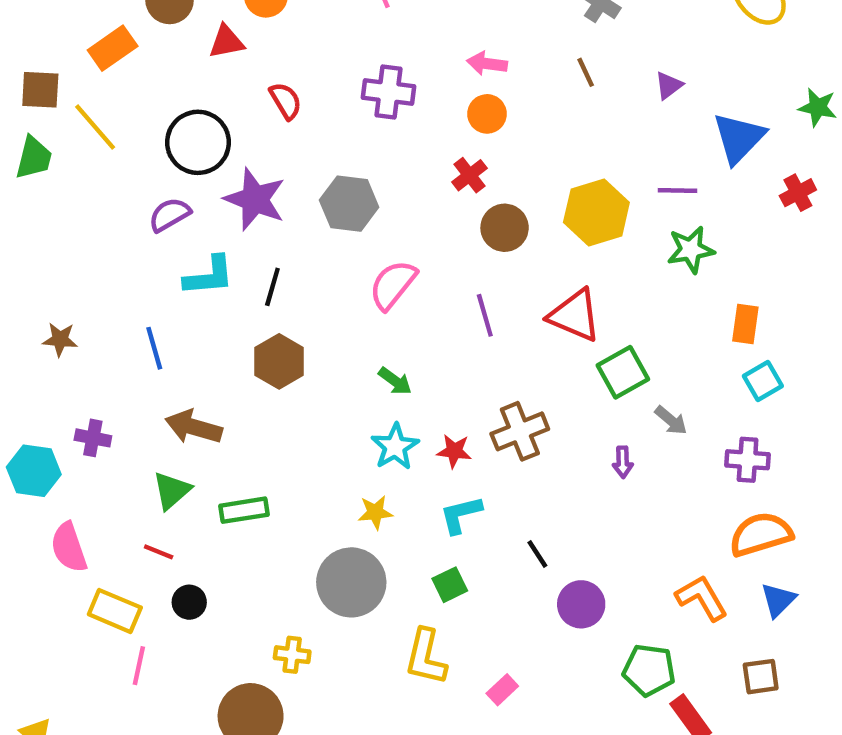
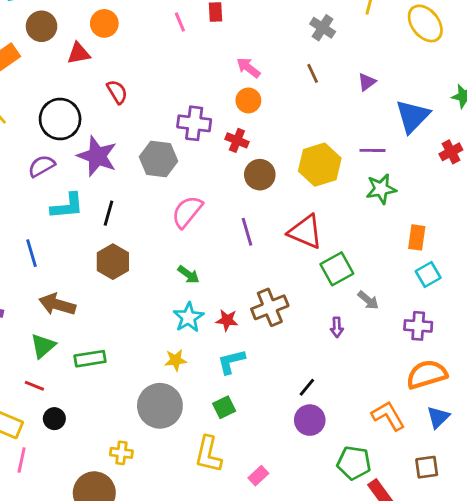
pink arrow: (487, 64) -> (248, 68), turned 30
purple cross: (388, 92) -> (194, 123), moved
red cross: (469, 175) -> (237, 140), turned -30
black line: (537, 554) -> (307, 387), moved, turned 72

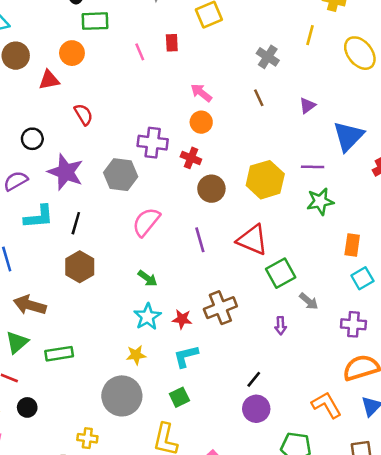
black circle: (60, 119) -> (32, 139), size x0.6

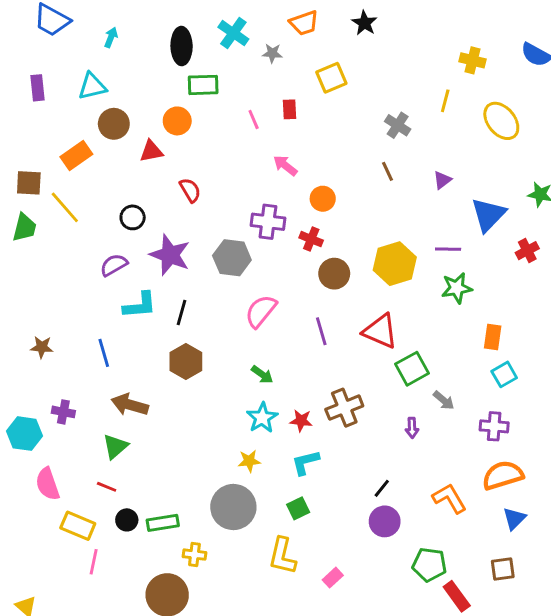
pink arrow: (201, 93) -> (285, 166), moved
green rectangle: (59, 354) -> (163, 523), moved
orange L-shape: (327, 405) -> (449, 498), moved

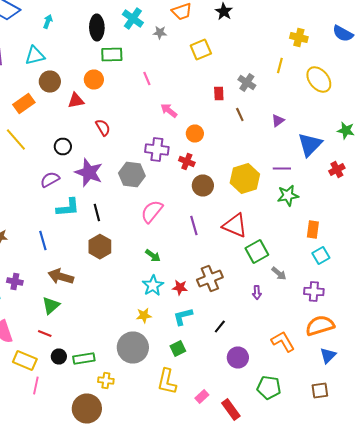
red rectangle: (290, 109) -> (219, 94), moved
black line: (182, 313) -> (97, 212), turned -30
black line: (382, 488) -> (220, 326), moved
red rectangle: (457, 596) -> (231, 410), moved

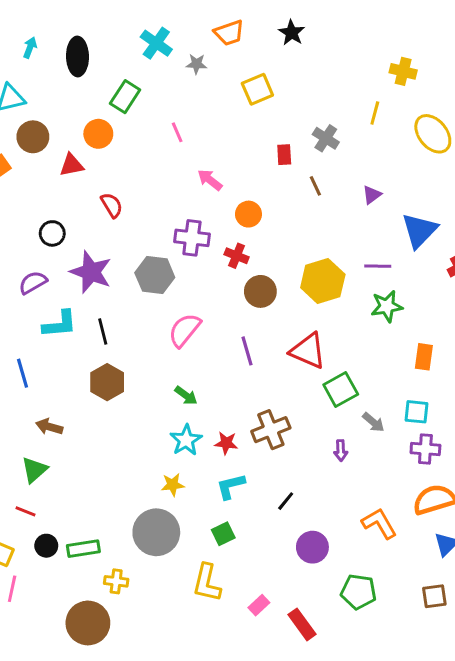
black ellipse: (97, 28) -> (77, 56), moved
green rectangle: (112, 54) -> (125, 97), turned -55
cyan square: (321, 256) -> (416, 412), moved, turned 36
brown arrow: (61, 276) -> (49, 427), size x0.7

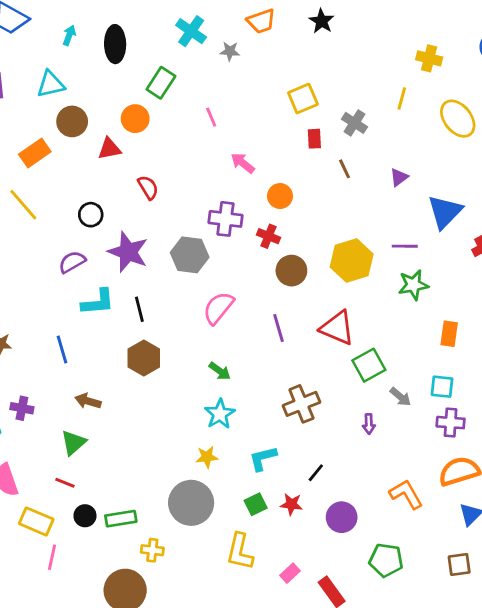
yellow square: (257, 89) -> (303, 99), moved
red star: (226, 443) -> (291, 504), moved

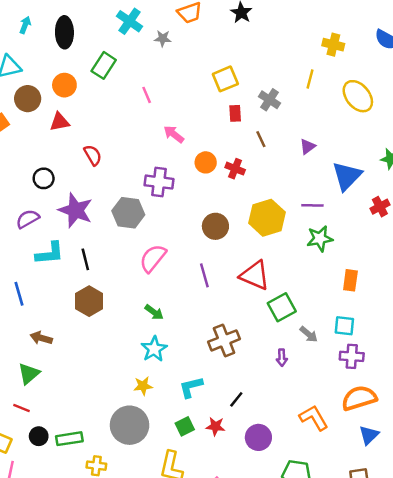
orange circle: (135, 119) -> (64, 85), moved
red cross: (268, 236) -> (235, 169), moved

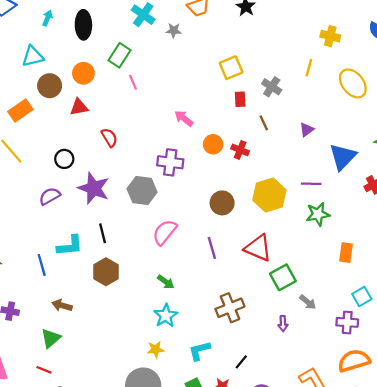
pink line: (147, 95) -> (133, 82), moved
cyan L-shape: (50, 253) -> (70, 246), moved
cyan square: (344, 326) -> (362, 296), moved, turned -36

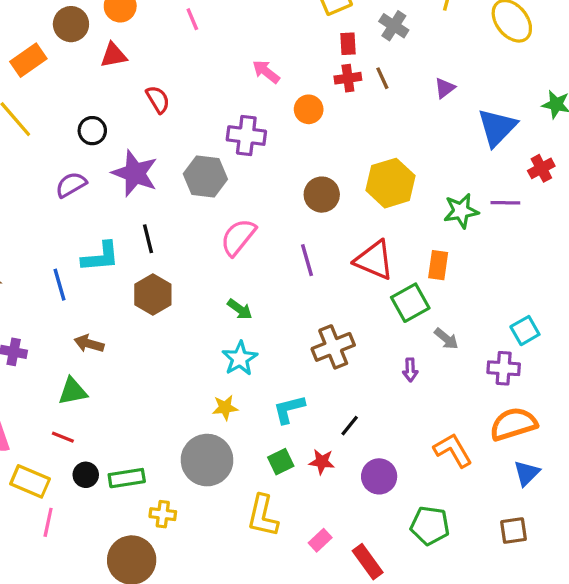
red cross: (240, 150) -> (348, 78), moved, turned -30
purple line: (311, 184) -> (505, 203), moved
orange rectangle: (346, 253) -> (438, 265), moved
green triangle: (51, 338) -> (73, 391), turned 30

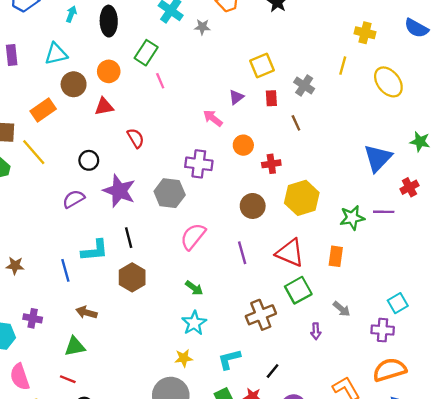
red cross: (348, 78) -> (271, 164), moved
purple triangle: (445, 88) -> (236, 97), moved
green square: (410, 303) -> (298, 290), moved

